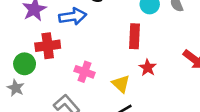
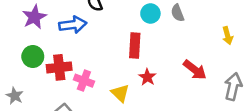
red cross: (48, 46) -> (59, 67), moved
green circle: (25, 64) -> (33, 57), moved

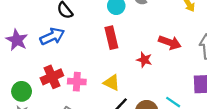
green circle: (33, 57) -> (22, 91), moved
red star: (147, 77) -> (144, 60), moved

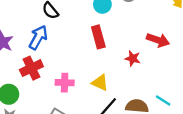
blue arrow: (52, 36) -> (38, 37), turned -35
red cross: (52, 77) -> (31, 68), moved

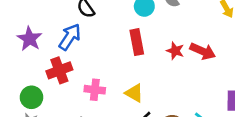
red star: (133, 58) -> (175, 51), moved

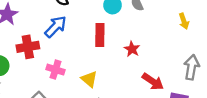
blue arrow: (70, 37) -> (56, 27), moved
red arrow: (203, 51) -> (153, 82), moved

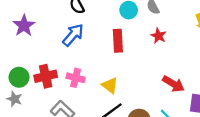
red cross: (28, 47) -> (46, 76), moved
red star: (132, 49) -> (159, 36), moved

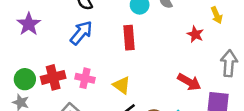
red star: (159, 36) -> (195, 34), moved

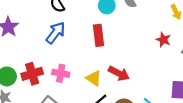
red star: (195, 34) -> (163, 40), moved
red arrow: (189, 82) -> (119, 73), moved

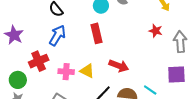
red cross: (32, 74) -> (39, 61), moved
yellow triangle: (94, 78) -> (87, 71), moved

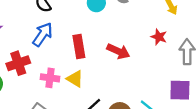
red rectangle: (96, 33) -> (79, 46), moved
red arrow: (119, 66) -> (118, 51), moved

